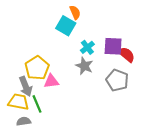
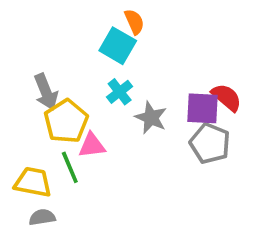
purple square: (113, 46) -> (203, 108), moved
cyan cross: (87, 47) -> (120, 92), moved
gray arrow: (26, 86) -> (46, 92), moved
green line: (37, 104) -> (70, 167), moved

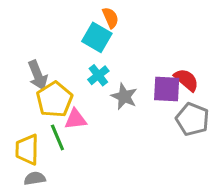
gray pentagon: (210, 143) -> (192, 119), moved
yellow trapezoid: (33, 182) -> (27, 150), turned -100

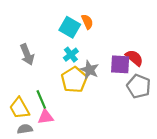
orange semicircle: (111, 18) -> (87, 22), moved
yellow pentagon: (54, 100) -> (74, 80), moved
pink triangle: (76, 119) -> (46, 117), moved
yellow trapezoid: (27, 150) -> (19, 108), turned -30

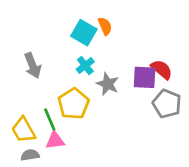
yellow pentagon: (74, 80) -> (73, 104), moved

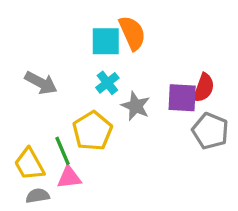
orange semicircle: (105, 26) -> (132, 33), size x1.5
cyan square: (84, 33) -> (106, 41), turned -30
gray arrow: (33, 66) -> (41, 83), turned -40
red semicircle: (162, 69) -> (204, 88), turned 70

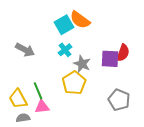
orange semicircle: (132, 33) -> (80, 20), turned 150
cyan square: (106, 41) -> (64, 25), turned -30
yellow pentagon: (92, 131) -> (74, 83), moved
gray pentagon: (210, 131) -> (119, 100), moved

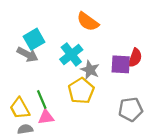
cyan square: (64, 25) -> (34, 39), moved
cyan cross: (65, 50) -> (71, 54), size x1.5
gray pentagon: (119, 100) -> (131, 109), turned -30

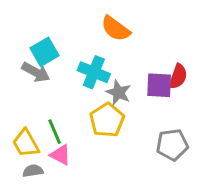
cyan cross: (71, 54) -> (94, 72), turned -30
pink triangle: (46, 117) -> (60, 155), turned 35

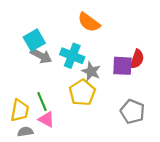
gray arrow: (36, 72) -> (41, 56), moved
yellow trapezoid: (26, 143) -> (20, 110), turned -140
gray pentagon: (172, 145) -> (132, 112), turned 30

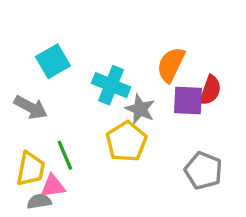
orange semicircle: (89, 22) -> (171, 65), moved, turned 80
gray arrow: (41, 56) -> (31, 107), moved
pink triangle: (47, 119) -> (53, 186), moved, turned -36

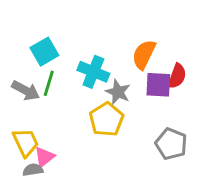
green line: (65, 155) -> (49, 83), moved, turned 40
yellow trapezoid: (31, 169) -> (26, 142), turned -36
pink triangle: (53, 186) -> (44, 157), turned -30

